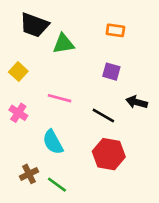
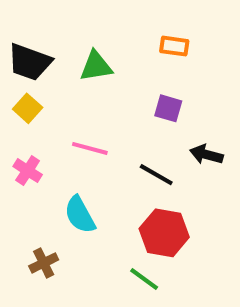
black trapezoid: (34, 25) -> (30, 62), moved
green line: (57, 185) -> (144, 279), moved

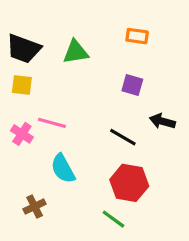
yellow square: (28, 108) -> (22, 85), turned -35
pink line: (90, 148) -> (52, 123), moved

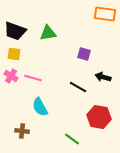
orange rectangle: (137, 36) -> (105, 14), moved, size x1.5
pink cross: (22, 134) -> (11, 76), moved
red hexagon: (129, 183) -> (99, 117), moved
brown cross: (35, 206) -> (22, 131), turned 32

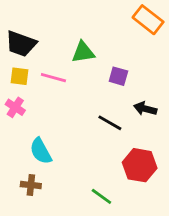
orange rectangle: (105, 14) -> (148, 20), turned 30
green triangle: (48, 33) -> (83, 52), moved
pink line: (33, 78) -> (53, 78), moved
cyan semicircle: (40, 107) -> (41, 151), moved

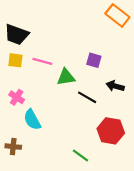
green triangle: (83, 52) -> (66, 77), moved
pink cross: (15, 107) -> (17, 97), moved
brown cross: (31, 185) -> (13, 147), moved

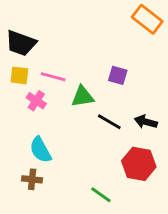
black arrow: (115, 86) -> (146, 122), moved
pink cross: (17, 97) -> (36, 101), moved
brown cross: (13, 147) -> (32, 179), moved

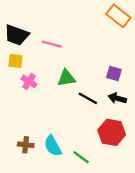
purple square: (118, 75) -> (114, 73), moved
pink line: (53, 77) -> (52, 44), moved
cyan semicircle: (40, 150) -> (53, 146), moved

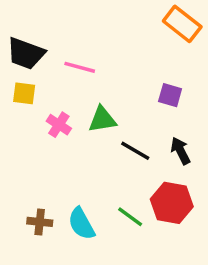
purple square: (114, 73) -> (170, 95), moved
pink cross: (29, 81) -> (59, 125), moved
black arrow: (117, 98) -> (180, 151), turned 48
green line: (81, 157) -> (130, 217), moved

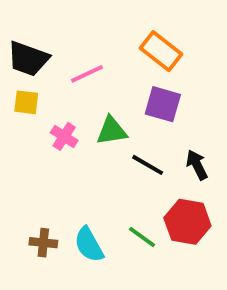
orange rectangle: (182, 24) -> (161, 51), moved
pink line: (80, 67) -> (87, 74), turned -40
purple square: (170, 95) -> (163, 104), moved, size x1.4

